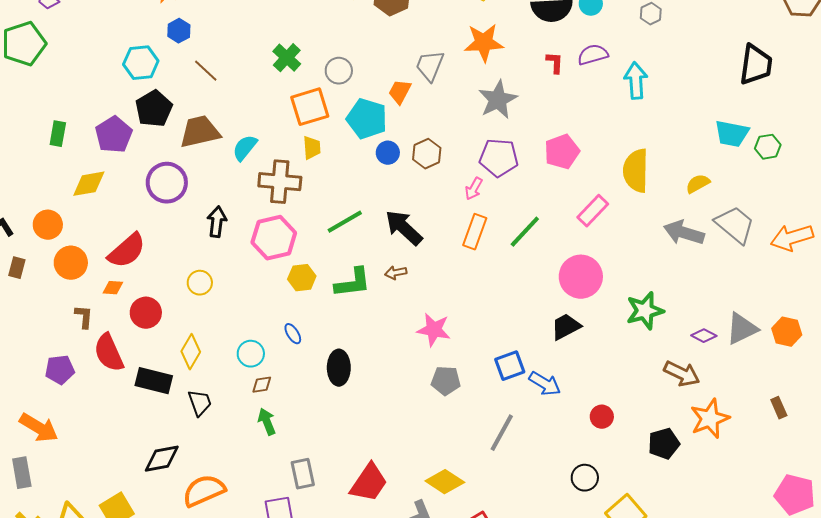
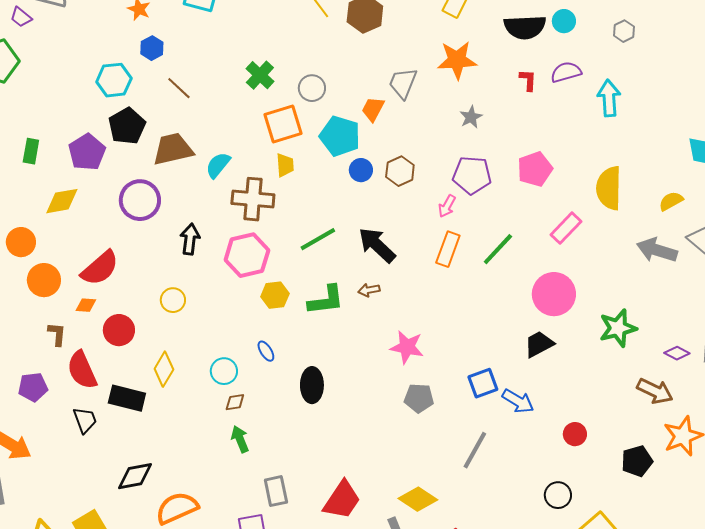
gray star: (498, 100) -> (471, 117), size x0.6
black trapezoid: (200, 403) -> (85, 420), moved

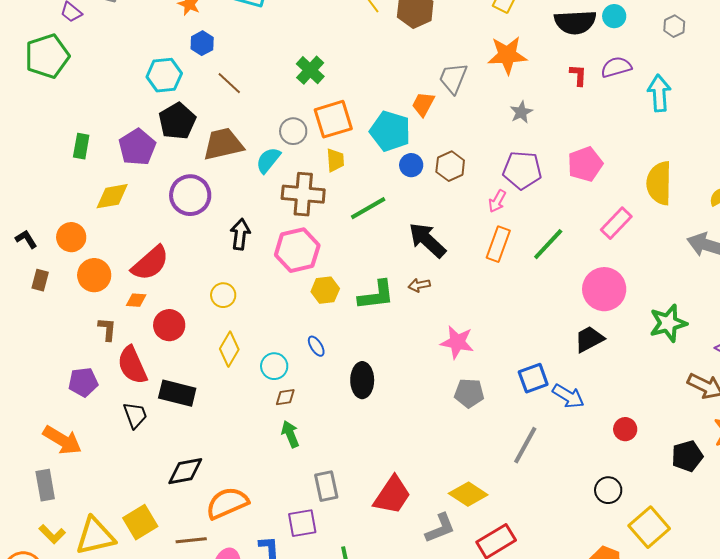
gray circle: (312, 88) -> (293, 131), moved
green line: (318, 239) -> (368, 208), moved
yellow diamond: (164, 369) -> (229, 349), moved

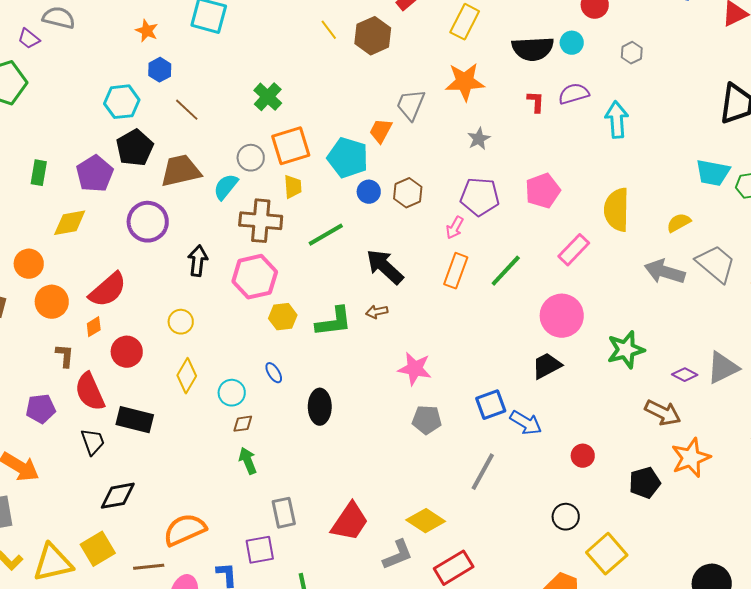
orange diamond: (136, 300) -> (94, 327), turned -35
black diamond: (185, 471) -> (118, 496), moved

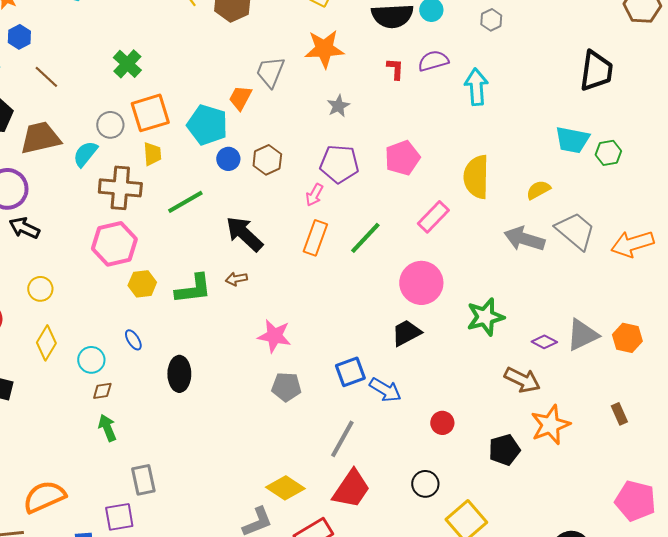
black arrow: (198, 261) -> (24, 228), moved, turned -72
red trapezoid: (350, 522) -> (351, 489), moved

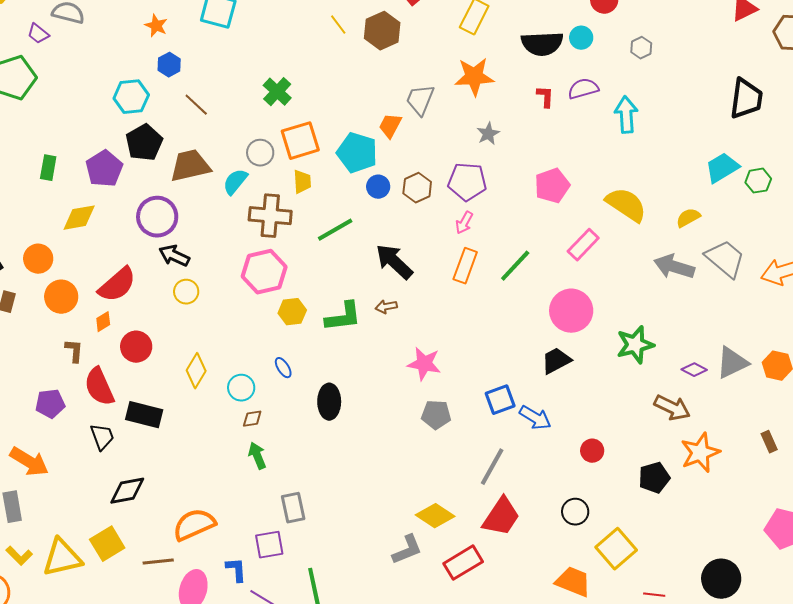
cyan trapezoid: (572, 140) -> (722, 168), turned 138
purple pentagon: (339, 164) -> (467, 182), moved
yellow semicircle: (476, 177) -> (626, 205), turned 123
yellow circle: (40, 289) -> (186, 292), moved

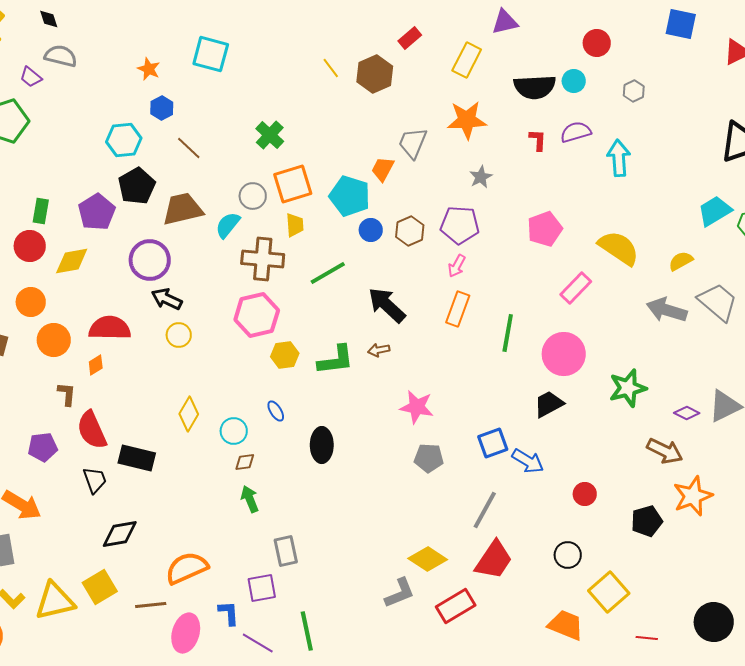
green line: (515, 266) -> (508, 333), moved, turned -33
red semicircle: (117, 285) -> (110, 328), turned -138
red circle: (136, 347) -> (30, 246), moved

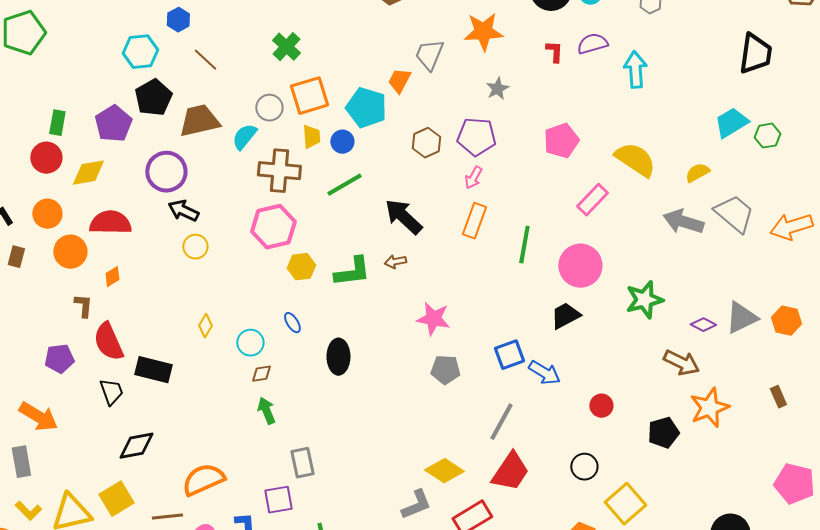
blue circle: (371, 230) -> (342, 142), moved
red semicircle: (110, 328) -> (110, 223), moved
yellow diamond: (189, 414) -> (205, 326), size x0.7

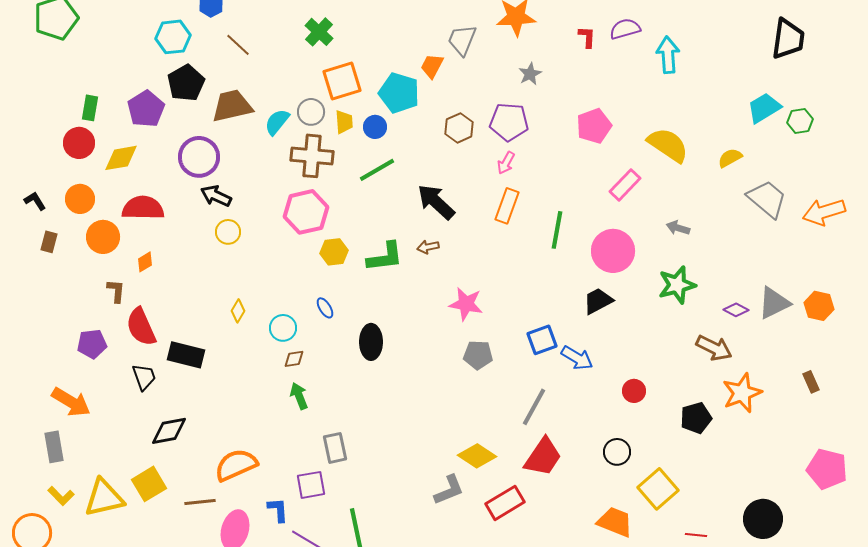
gray circle: (269, 108) -> (311, 112), moved
gray arrow: (683, 222) -> (678, 228), moved, size x0.6

